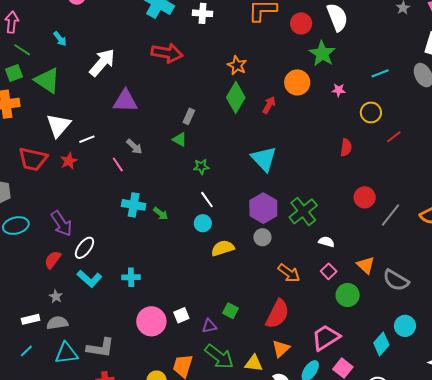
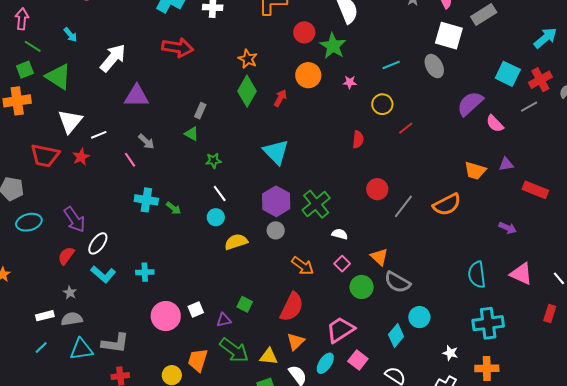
red circle: (301, 23) -> (304, 32), moved
gray semicircle: (396, 280) -> (397, 282), moved

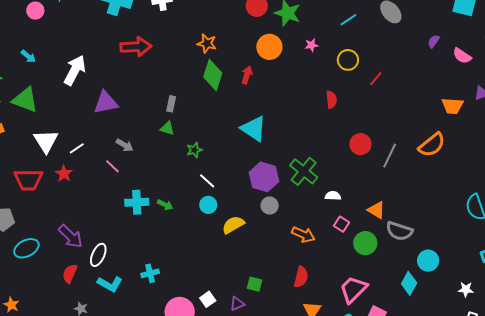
purple semicircle: (470, 104) -> (434, 41), size x0.5
red semicircle: (292, 307) -> (301, 277), size x0.7

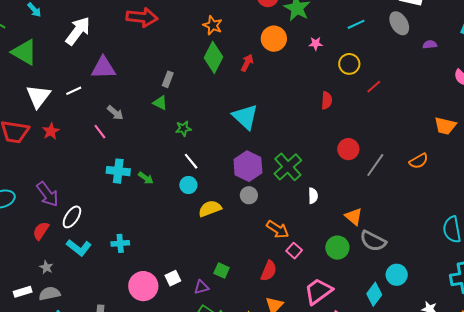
purple semicircle: (434, 41) -> (430, 44), moved, turned 40
orange semicircle: (432, 145) -> (419, 161), size x0.7
white line: (77, 148) -> (74, 91), moved
white semicircle: (333, 196) -> (313, 196), turned 77
pink square: (342, 224) -> (294, 251), moved

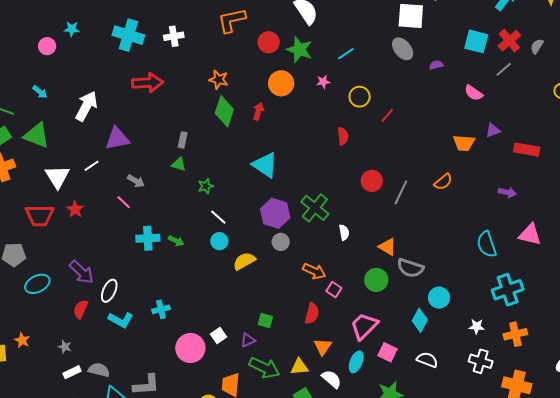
cyan line: (356, 24) -> (346, 54), moved
gray star: (46, 267) -> (65, 347), moved
gray semicircle: (50, 294) -> (99, 370), turned 35

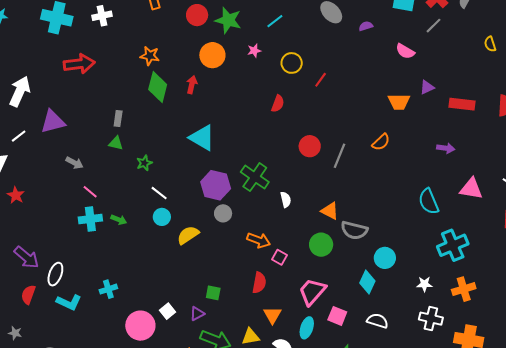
red semicircle: (343, 136) -> (278, 104), turned 30
white line: (91, 166) -> (19, 136), moved
pink line: (124, 202) -> (90, 192), moved

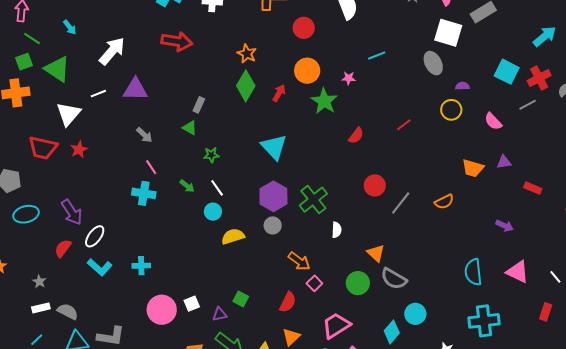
green star: (228, 20) -> (324, 101), moved
yellow circle: (292, 63) -> (451, 110), moved
red rectangle: (462, 104) -> (533, 188), size x0.7
green arrow: (119, 220) -> (187, 186), moved

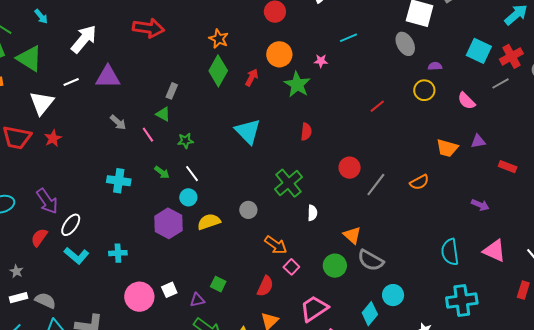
red semicircle: (356, 136) -> (306, 132), moved, turned -30
pink line: (151, 167) -> (148, 135), moved
purple hexagon: (273, 196) -> (168, 223), moved

